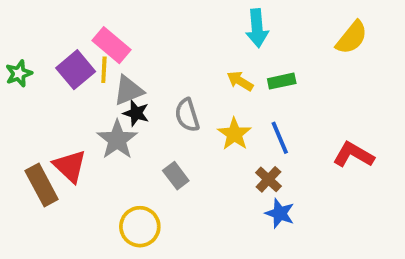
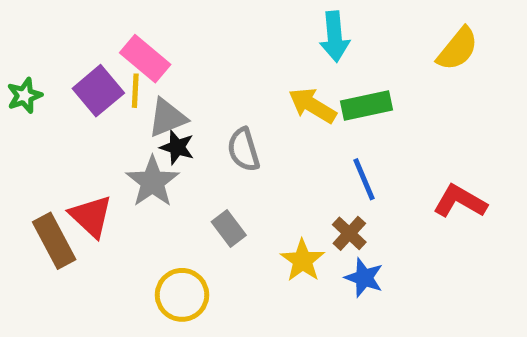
yellow arrow: (240, 81) -> (312, 105), size x1.4
green rectangle: (282, 81) -> (367, 105), size x1.4
yellow star: (234, 134) -> (303, 260), moved

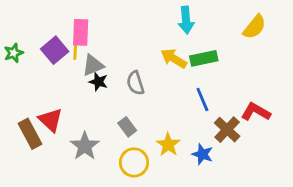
pink rectangle: (145, 59) -> (81, 32), turned 52
gray star: (152, 182) -> (85, 146), moved
brown cross: (349, 233) -> (227, 130), moved, size x1.4
yellow circle: (182, 295) -> (134, 162), moved

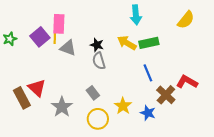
gray triangle: (93, 65) -> (68, 48), turned 42
black star: (98, 82) -> (97, 45), moved

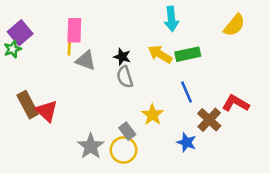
purple square: (40, 37) -> (20, 33), moved
gray rectangle: (93, 93) -> (127, 131), moved
brown rectangle: (22, 98) -> (28, 105), moved
yellow star: (123, 106) -> (152, 115), moved
gray star: (62, 107) -> (91, 146), moved

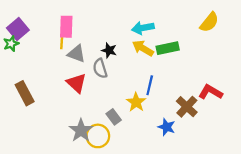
cyan arrow: (171, 19) -> (143, 28), moved, turned 85
gray semicircle: (125, 77) -> (100, 68), moved
blue line: (187, 92) -> (150, 85), moved, turned 36
red triangle: (47, 111) -> (76, 83), moved
yellow circle: (123, 150) -> (98, 136), moved

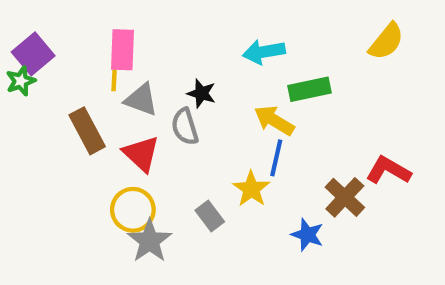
yellow arrow: (143, 48) -> (274, 120), moved
brown rectangle: (25, 93) -> (87, 131), moved
yellow circle: (98, 136) -> (133, 210), moved

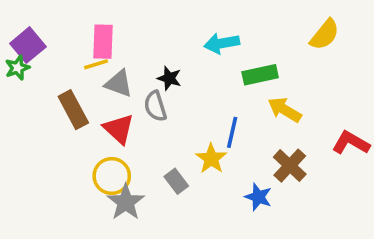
yellow line: (114, 77) -> (96, 64), turned 70
yellow arrow: (274, 120) -> (285, 110), moved
red L-shape: (388, 170) -> (351, 143), moved

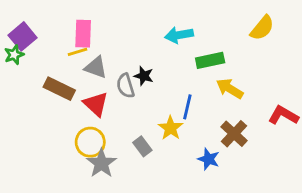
black star: (169, 78) -> (144, 76), moved
brown rectangle: (73, 110) -> (59, 89), turned -36

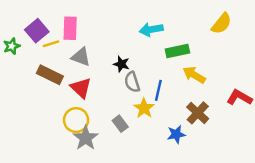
purple square: (23, 36) -> (37, 31), moved
yellow line: (78, 52) -> (51, 44), moved
gray semicircle: (125, 86) -> (132, 82), moved
blue star: (209, 159) -> (176, 134), turned -30

